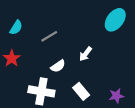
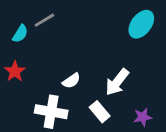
gray line: (49, 36) -> (44, 20), moved
white arrow: (85, 54) -> (117, 82), moved, size x1.5

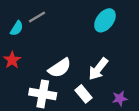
cyan ellipse: (141, 24) -> (105, 20), moved
white semicircle: (71, 81) -> (60, 68), size x1.5

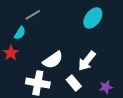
cyan semicircle: (17, 28) -> (20, 33), moved

